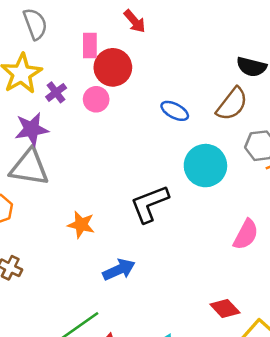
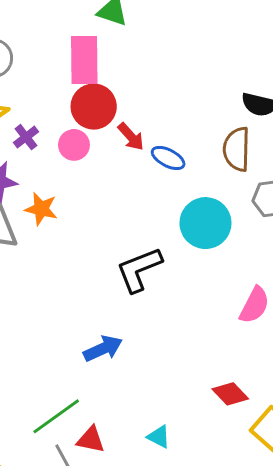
red arrow: (135, 21) -> (131, 137), moved
pink rectangle: (90, 46) -> (84, 60), moved, size x1.6
brown semicircle: (232, 104) -> (237, 149), turned 144
orange star: (81, 225) -> (41, 209), moved

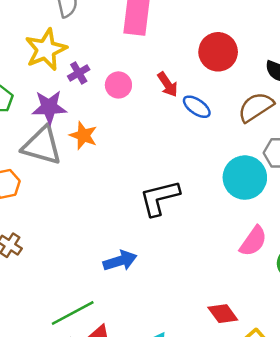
red circle: (94, 107) -> (218, 52), moved
brown semicircle: (237, 149) -> (256, 107), turned 48
cyan circle: (205, 223) -> (245, 178), moved

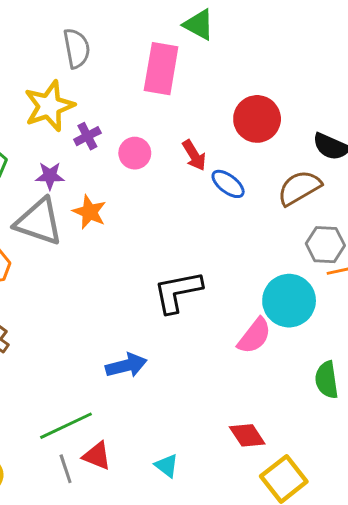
purple star: (49, 107) -> (50, 176), size x0.7
cyan circle: (245, 178) -> (289, 301), moved
pink semicircle: (253, 241) -> (254, 336), moved

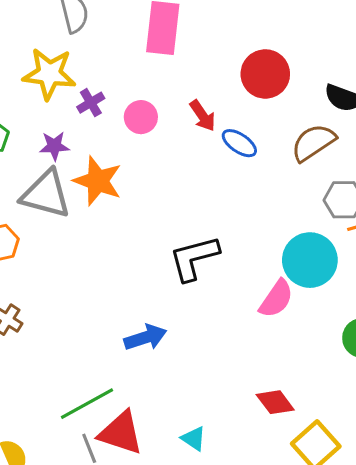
yellow star: (49, 106) -> (49, 74), turned 30
orange star: (89, 212) -> (98, 181), size x1.4
red triangle: (97, 456) -> (121, 433), size x1.5

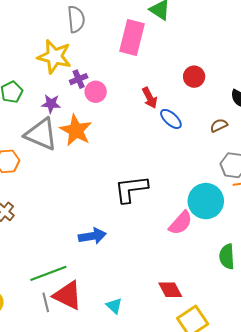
red circle: (265, 74) -> (194, 77), size x0.7
pink circle: (141, 117) -> (96, 92), moved
brown semicircle: (313, 143) -> (219, 125), size x0.6

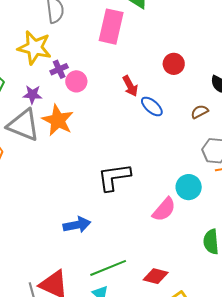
cyan circle: (206, 201) -> (189, 187), size x0.7
green line: (48, 273) -> (108, 268), moved
red diamond: (170, 290) -> (156, 276), turned -45

